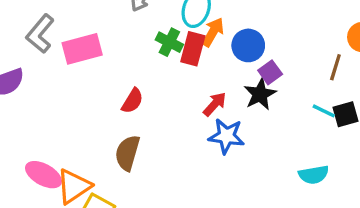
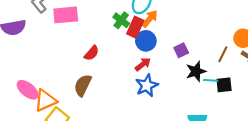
blue circle: (248, 45) -> (146, 41), moved
black star: (260, 94) -> (196, 71), moved
cyan line: (324, 111) -> (211, 80), turned -32
blue star: (226, 136) -> (147, 86), turned 30

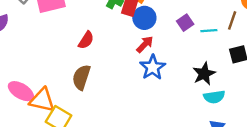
black star: (196, 71) -> (204, 74), moved
cyan line: (211, 80) -> (209, 31), moved
orange triangle: (45, 100) -> (42, 100), turned 45

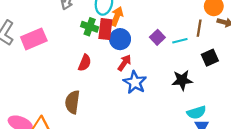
red semicircle: (86, 40) -> (85, 63), moved
black star: (204, 74) -> (182, 80), turned 30
cyan semicircle: (214, 97) -> (196, 112), moved

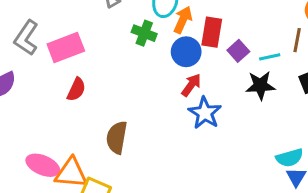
red rectangle: (105, 29) -> (212, 32), moved
red semicircle: (85, 63) -> (76, 89), moved
black star: (182, 80) -> (260, 85), moved

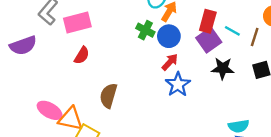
red rectangle: (212, 32) -> (208, 21), moved
green cross: (144, 33) -> (145, 30), moved
purple square: (238, 51) -> (209, 40), size x1.5
cyan line: (270, 57) -> (232, 31), moved, turned 35

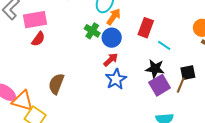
cyan line: (232, 31) -> (164, 45), moved
brown line: (255, 37) -> (181, 85), moved
purple square: (209, 40) -> (160, 85), moved
red semicircle: (82, 55) -> (38, 39), moved

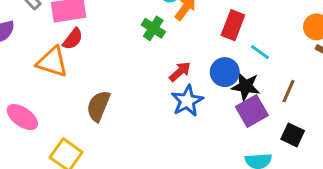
blue circle: (112, 38) -> (225, 72), moved
black square: (188, 73) -> (293, 135), moved, turned 35
brown line: (181, 85) -> (288, 91), moved
orange triangle: (23, 101) -> (52, 62), moved

